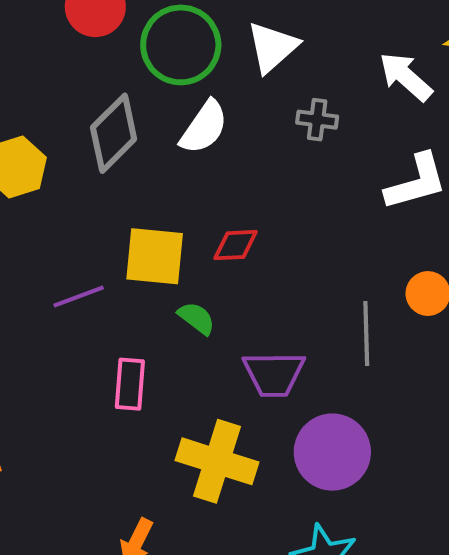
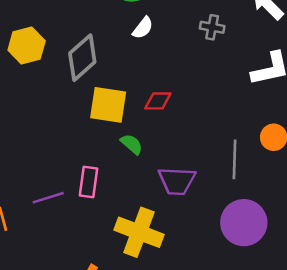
white semicircle: (204, 127) -> (143, 28), size x0.7
gray diamond: (114, 133) -> (82, 58), moved
purple line: (79, 297) -> (48, 198), moved
purple circle: (332, 452) -> (244, 223), moved

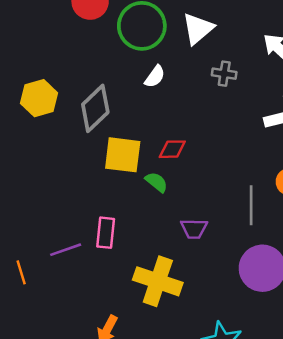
green semicircle: (132, 144) -> (156, 182), moved
purple trapezoid: (177, 181) -> (194, 229), size x0.7

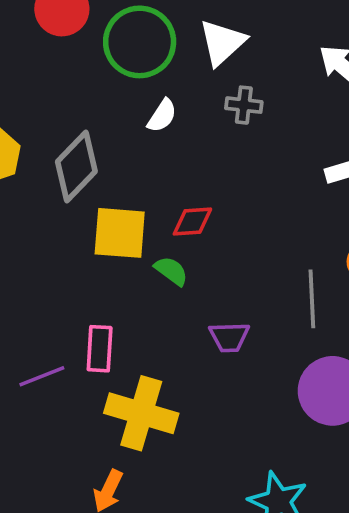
gray cross: (224, 74) -> (244, 105), moved
yellow cross: (158, 281) -> (141, 413), moved

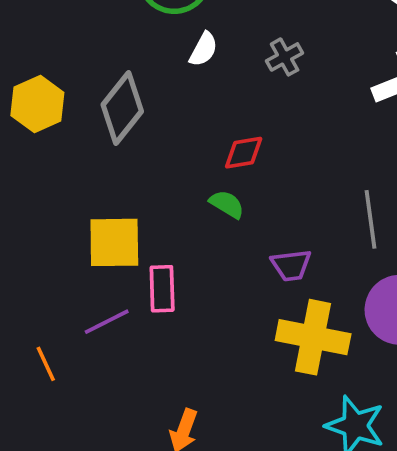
gray cross: (244, 105) -> (285, 57), moved, turned -30
yellow square: (120, 233) -> (114, 242), moved
yellow cross: (141, 413) -> (313, 337), moved

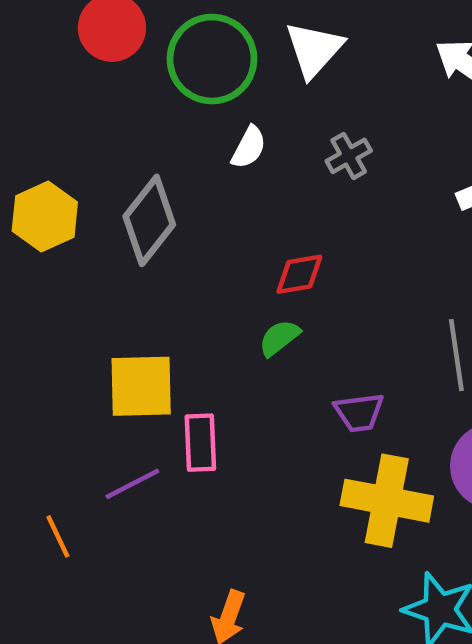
green semicircle: (227, 204) -> (279, 338), turned -69

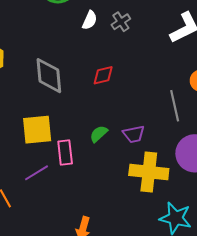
white semicircle: (249, 147) -> (90, 20), moved
gray diamond: (149, 220) -> (49, 76), moved, turned -39
green semicircle: (279, 338) -> (99, 134), moved

